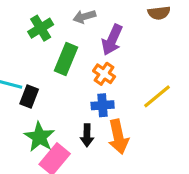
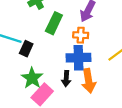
orange cross: (104, 74) -> (81, 35), turned -35
blue cross: (103, 105) -> (78, 58), size x1.5

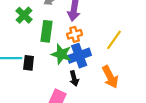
green star: (32, 78) -> (61, 54), moved
orange arrow: (89, 81) -> (110, 77), moved

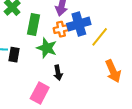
blue cross: (79, 56) -> (79, 24), moved
orange arrow: (110, 77) -> (113, 71), moved

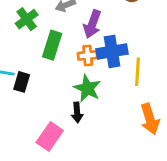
yellow line: (100, 37) -> (137, 72), turned -42
green star: (47, 48) -> (87, 88), moved

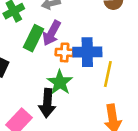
purple arrow: (92, 24) -> (52, 33), moved
black arrow: (77, 113) -> (47, 103), size x1.5

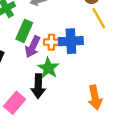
purple arrow: (52, 33) -> (33, 47), moved
yellow line: (108, 74) -> (99, 18), moved, turned -40

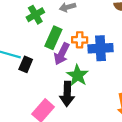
orange cross: (51, 42) -> (80, 40), moved

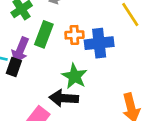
purple arrow: (62, 54) -> (20, 50), moved
black arrow: (67, 94) -> (64, 98), turned 95

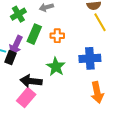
blue cross: (99, 43) -> (90, 58), moved
black arrow: (64, 98) -> (31, 81), moved

